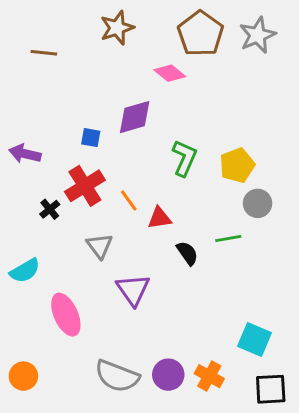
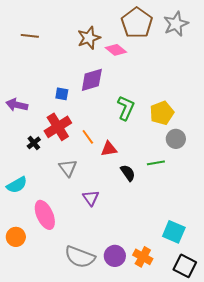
brown star: (117, 28) -> (89, 38), moved
purple triangle: (133, 290) -> (91, 198), size x0.7
orange circle: (23, 376) -> (16, 237), moved
black square: (271, 389) -> (185, 266), turned 30

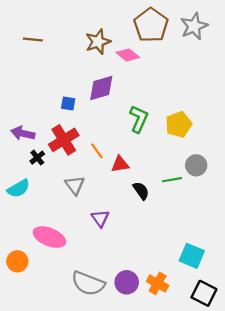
purple arrow: (17, 105) -> (23, 133), moved
gray circle: (176, 139) -> (196, 165), moved
cyan semicircle: (17, 185) -> (18, 188), moved
pink ellipse: (45, 215) -> (49, 237), turned -44

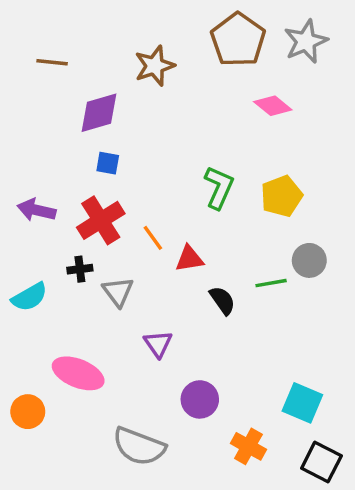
pink diamond: (128, 55) -> (273, 106), moved
purple diamond: (101, 88) -> (99, 113), moved
black cross: (37, 158) -> (80, 269), moved, turned 32
purple circle: (127, 282) -> (200, 399), moved

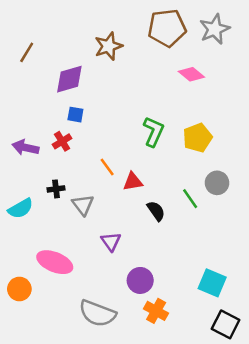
brown pentagon: (238, 40) -> (167, 28), turned 30
brown line: (52, 62) -> (27, 52), moved, turned -65
red cross: (101, 220) -> (62, 141), moved, size x0.6
green line: (271, 283) -> (190, 199), turned 65
orange cross: (248, 446) -> (156, 311), moved

